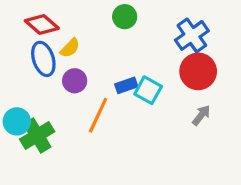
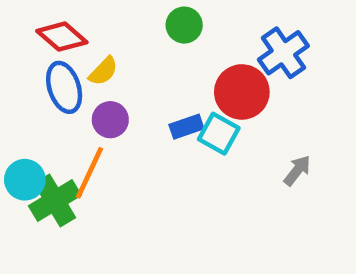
red circle: (198, 71) -> (242, 92), moved
orange line: (98, 115) -> (89, 173), moved

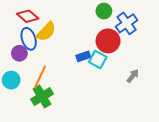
green circle: (184, 25) -> (104, 11), moved
yellow semicircle: (103, 71) -> (46, 32), size x1.5
purple circle: (110, 120) -> (19, 53), moved
green cross: (55, 200) -> (42, 97), moved

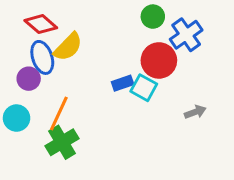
gray arrow: (133, 76) -> (195, 112), turned 32

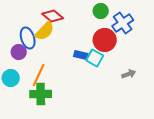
red diamond: (41, 24) -> (53, 16), moved
blue rectangle: (123, 83) -> (81, 55), turned 32
green cross: (62, 142) -> (41, 94), turned 30

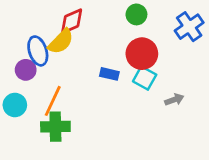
red diamond: (53, 16) -> (72, 21), turned -65
blue cross: (123, 23) -> (189, 27), moved
cyan square: (95, 58) -> (145, 78), moved

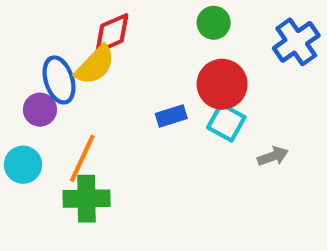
blue rectangle: (109, 74) -> (171, 116), turned -30

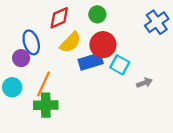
green circle: (214, 23) -> (97, 14), moved
yellow semicircle: (95, 65) -> (70, 42), moved
red circle: (222, 84) -> (103, 45), moved
blue rectangle: (171, 116) -> (91, 61), size x1.5

